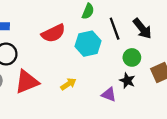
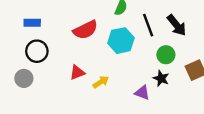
red triangle: (27, 82) -> (77, 72), moved, size x0.6

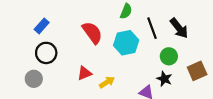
blue rectangle: (32, 23) -> (42, 26), turned -49
red semicircle: (85, 30) -> (92, 33), turned -100

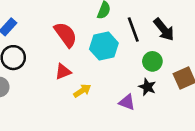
red triangle: (84, 73) -> (63, 72), moved

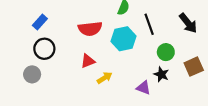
black arrow: (164, 29) -> (188, 23), moved
red semicircle: (66, 35) -> (90, 29), turned 120

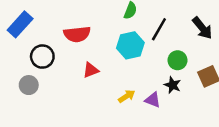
blue rectangle: (40, 22) -> (20, 24), moved, size x1.5
black line: (149, 24) -> (159, 29), turned 50
red semicircle: (90, 29) -> (77, 34), moved
yellow arrow: (105, 78) -> (127, 96), moved

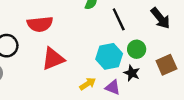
black line: (159, 29) -> (119, 19), turned -55
cyan hexagon: (130, 45) -> (109, 56), moved
red triangle: (91, 70) -> (53, 59), size x1.5

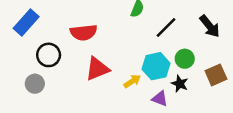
black line: (119, 19) -> (166, 27), turned 70
yellow arrow: (88, 84) -> (132, 81), moved

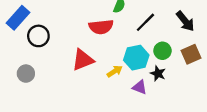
red semicircle: (84, 32) -> (101, 27), moved
black circle: (49, 55) -> (38, 36), moved
brown square: (216, 75) -> (191, 54), moved

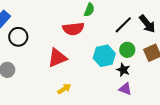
black line: (145, 22) -> (123, 25), moved
yellow arrow: (115, 71) -> (64, 89), moved
purple triangle: (140, 87) -> (125, 89), moved

